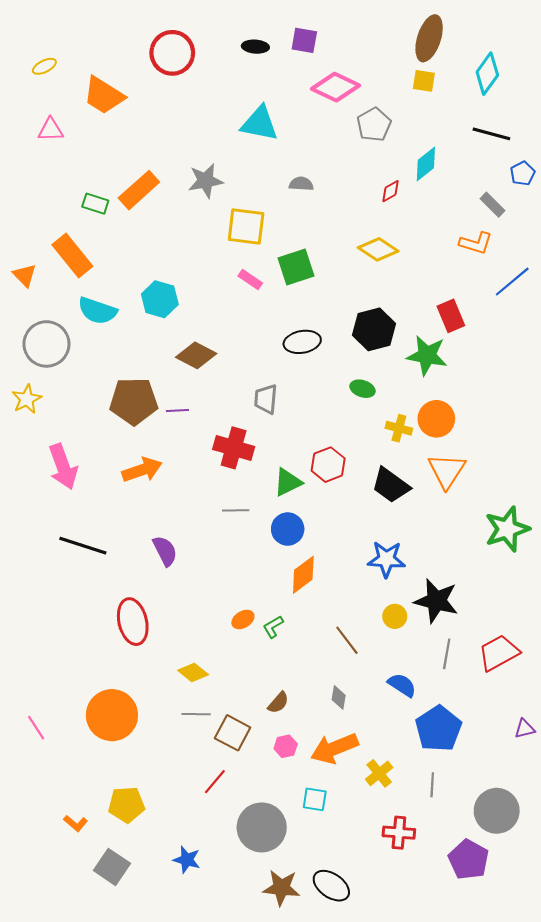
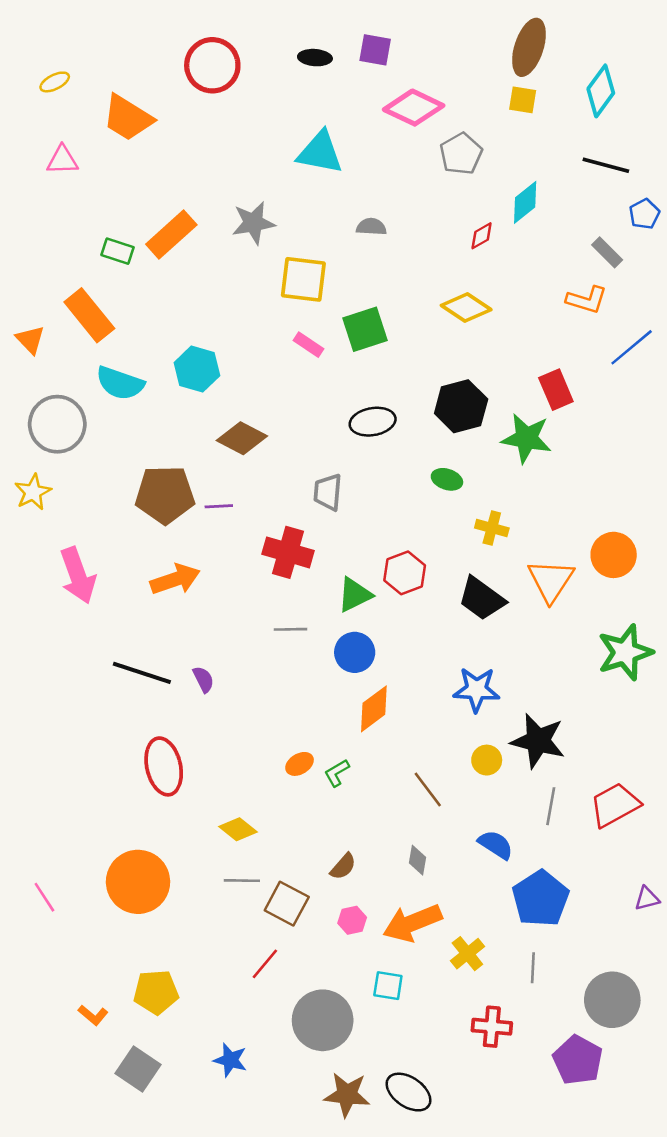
orange circle: (436, 419) -> (614, 555), moved
black line: (83, 546) -> (142, 673), moved
purple semicircle: (165, 551) -> (203, 679), size x0.7

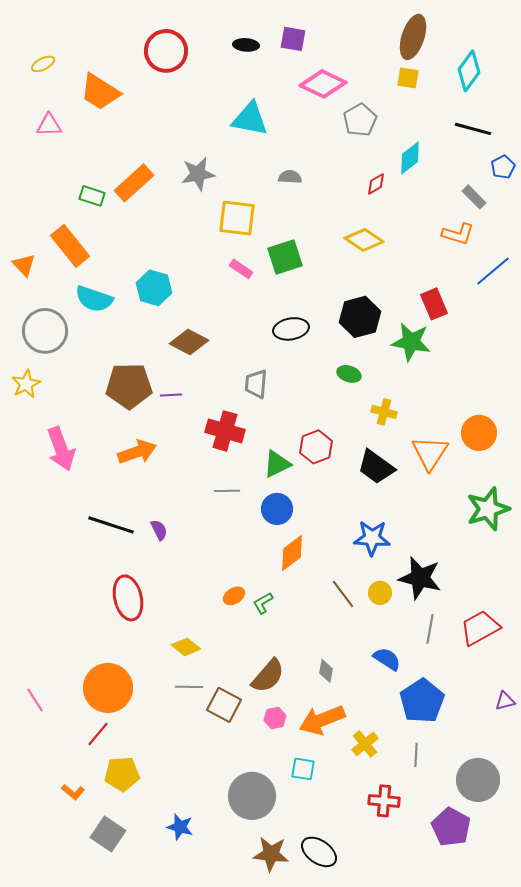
brown line: (428, 790) -> (343, 594), moved
brown semicircle: (343, 866) -> (268, 676), size x1.6
red line: (265, 964) -> (98, 734), moved

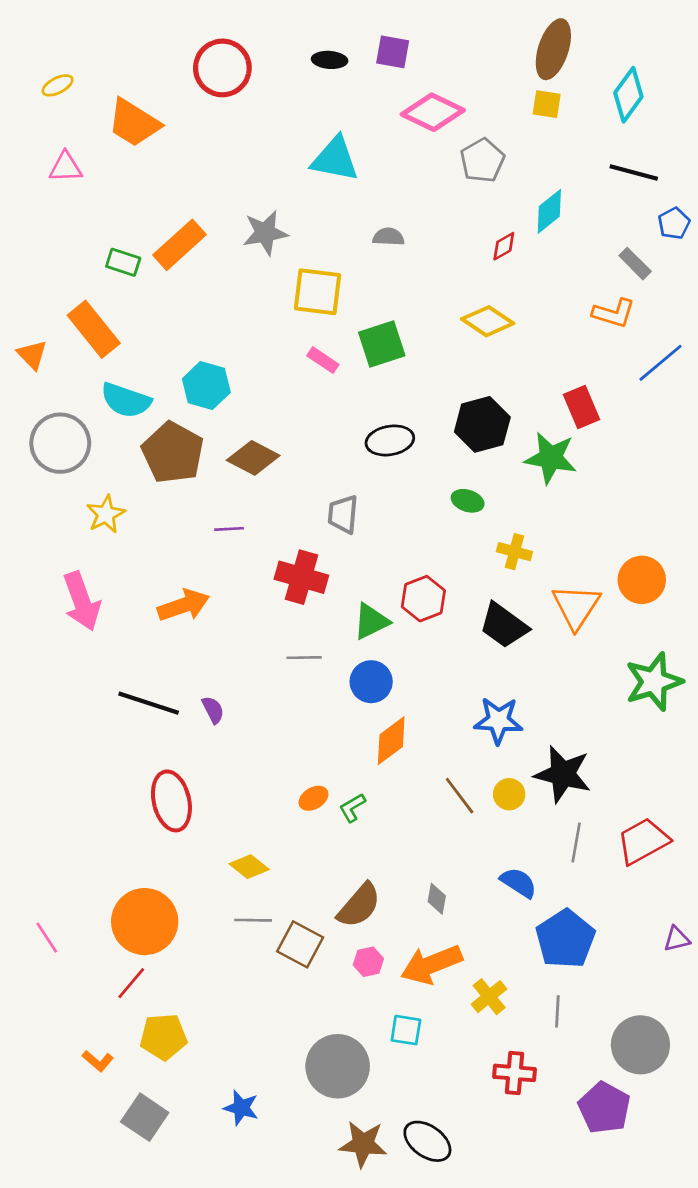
yellow star: (26, 384) -> (106, 514), moved
brown pentagon: (129, 386) -> (173, 453), moved, turned 30

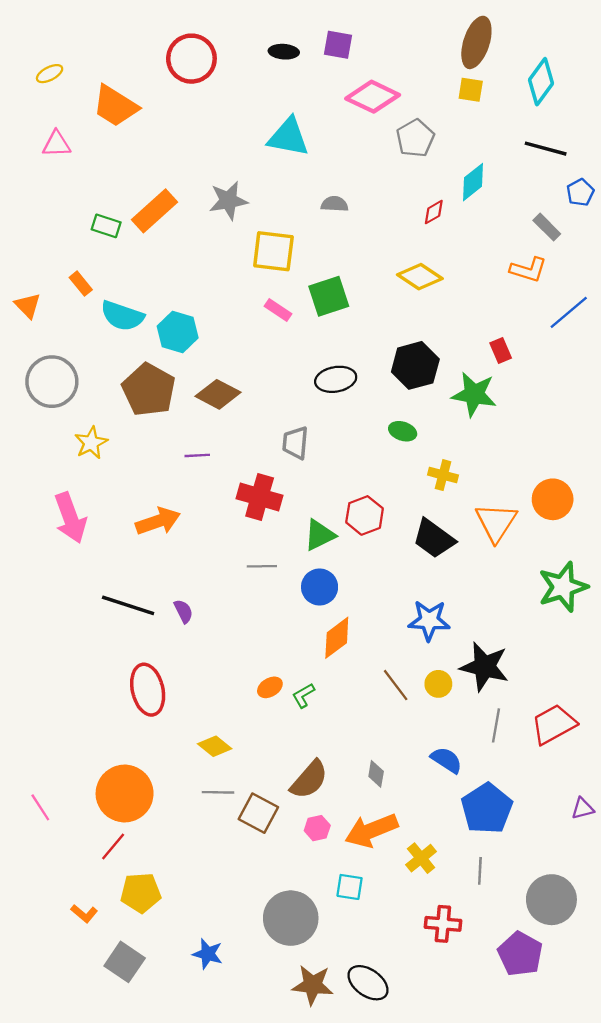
orange rectangle: (94, 329) -> (81, 284), size x0.5
cyan semicircle: (126, 400) -> (122, 316), moved
red rectangle: (581, 407) -> (501, 350), size x0.7

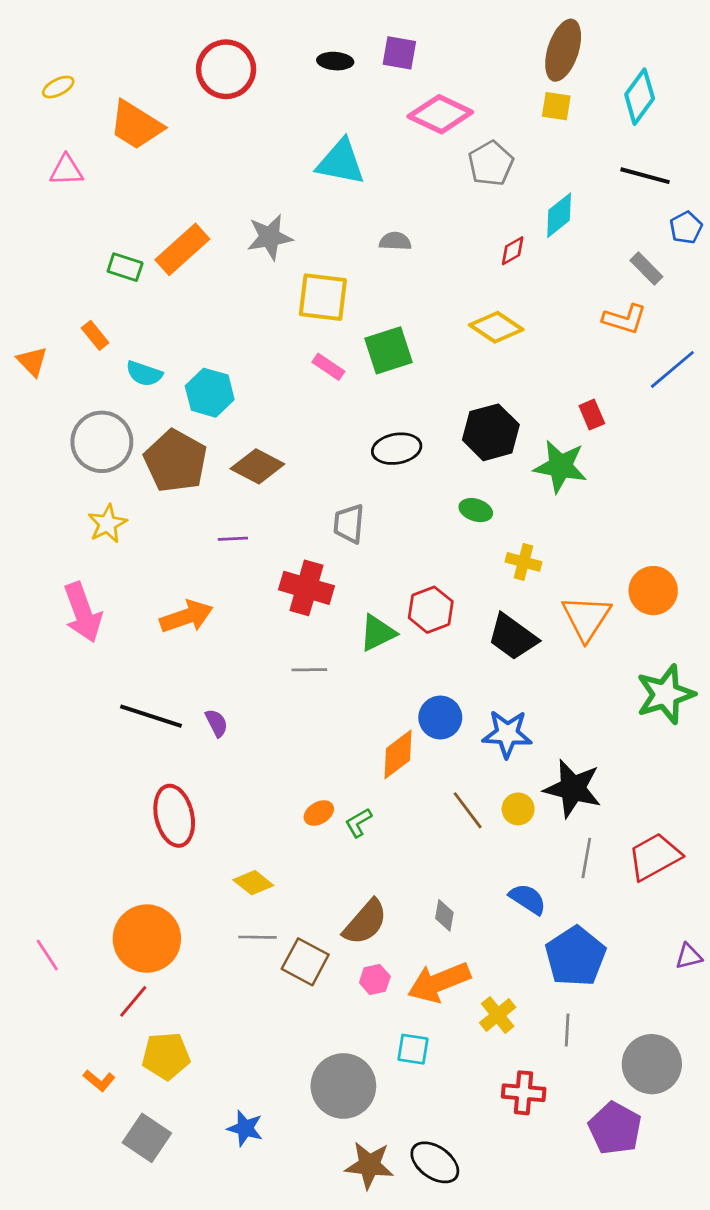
cyan semicircle: (122, 316) -> (144, 374), size x0.7
gray circle: (52, 382) -> (102, 442), moved
blue circle: (320, 587) -> (440, 717), moved

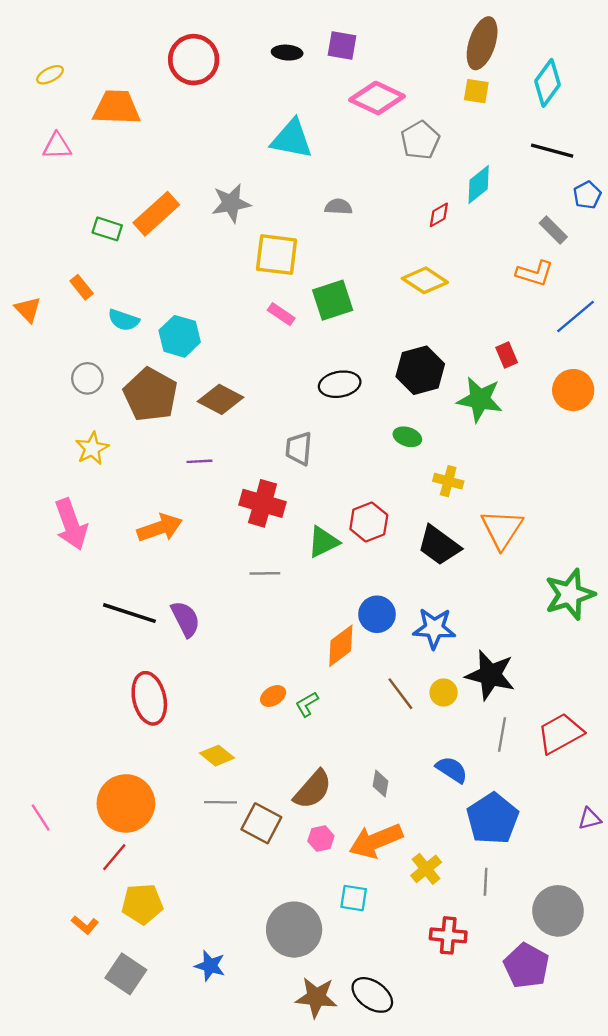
orange trapezoid: (136, 125) -> (117, 107), turned 150
gray circle: (102, 442) -> (87, 378), size x0.6
orange circle: (653, 591) -> (573, 390), moved
purple semicircle: (216, 723) -> (185, 619), size x1.5

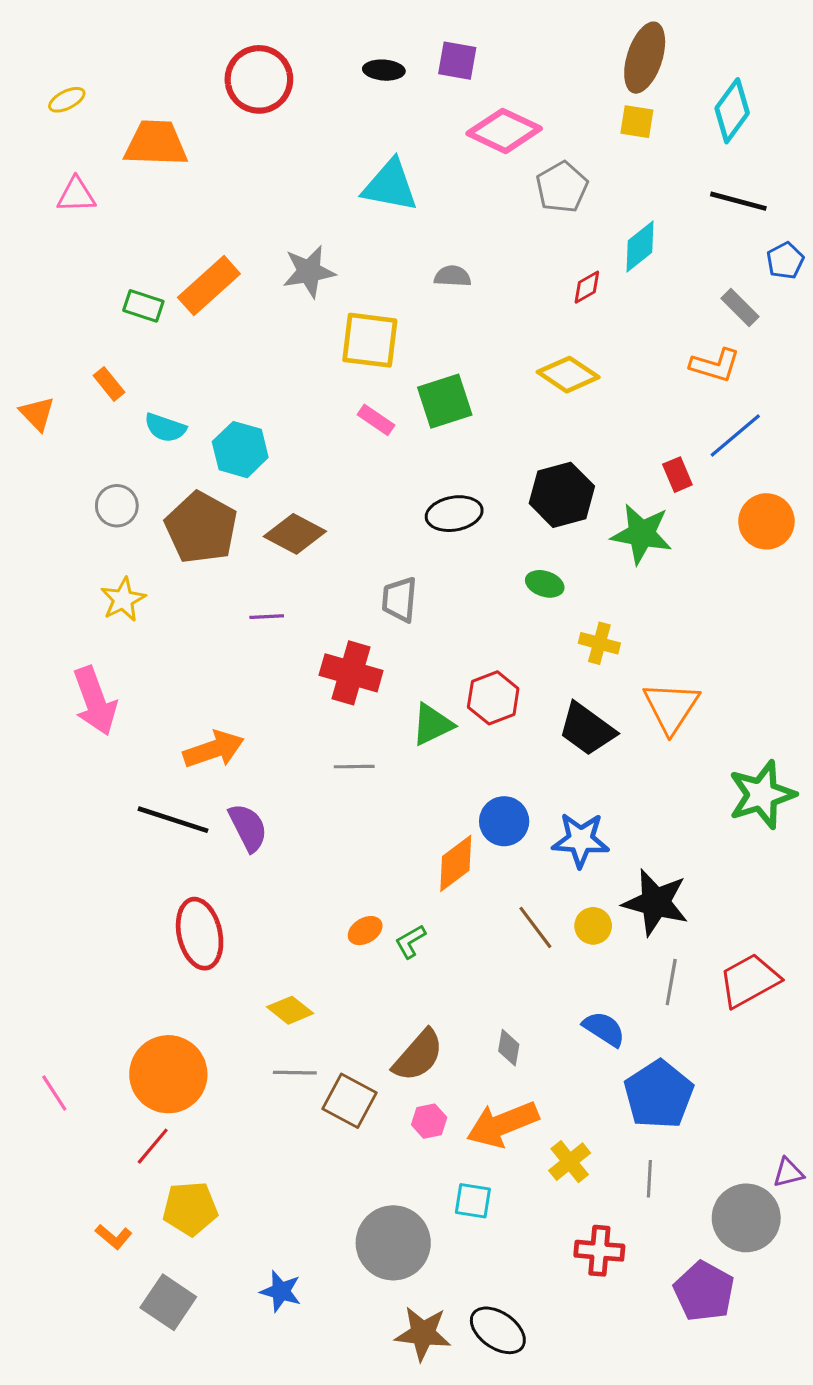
blue line: (576, 316) -> (735, 435), moved
orange arrow: (160, 528) -> (214, 749), moved
purple triangle: (590, 819) -> (788, 1173), moved

